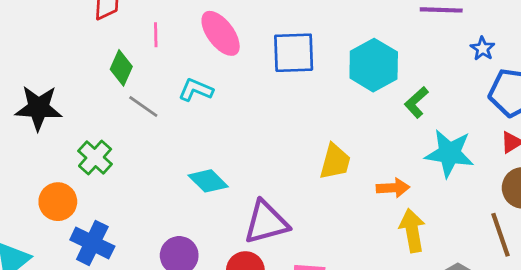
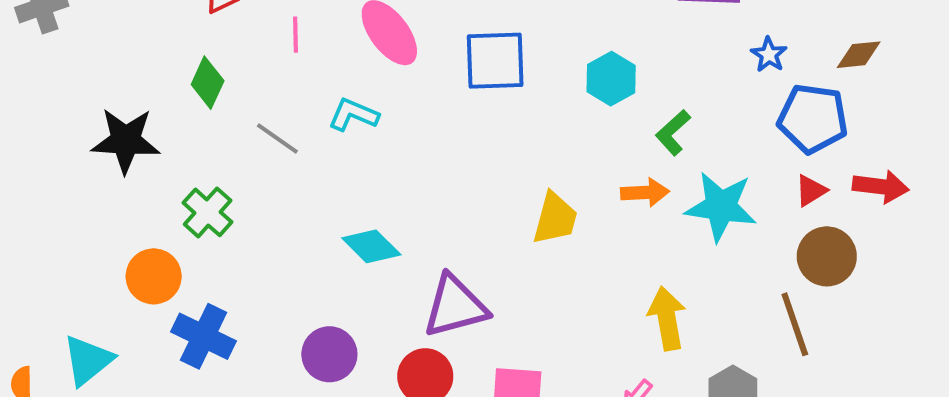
cyan hexagon: (374, 65) -> (611, 79), size x0.7
green diamond: (121, 68) -> (208, 83), moved
orange arrow: (393, 188) -> (645, 192), moved

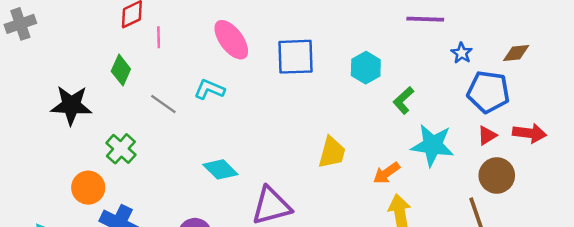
pink line: (295, 35) -> (159, 37), moved
orange arrow: (645, 192) -> (386, 173), moved, turned 148

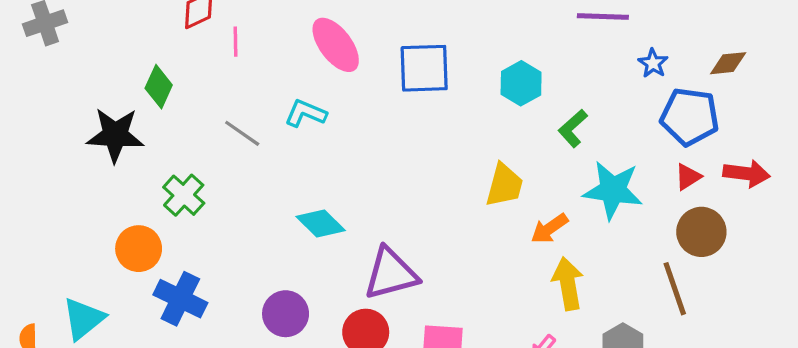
green diamond: (121, 70) -> (159, 87), moved
yellow trapezoid: (332, 152) -> (504, 185), moved

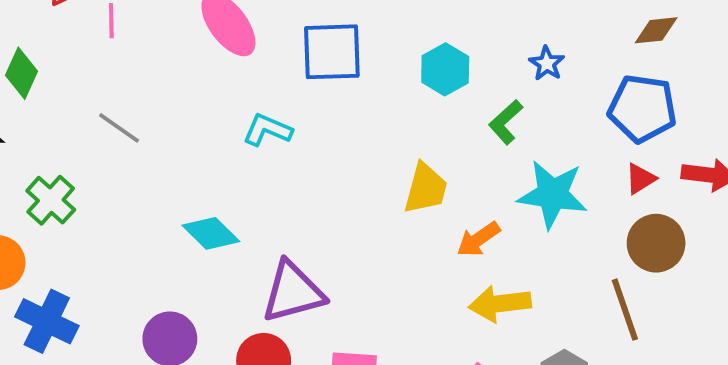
blue star: (653, 63) -> (547, 64), moved
brown diamond: (728, 63) -> (656, 30), moved
cyan L-shape: (306, 113) -> (267, 130), moved
yellow arrow: (568, 284) -> (500, 304), turned -87

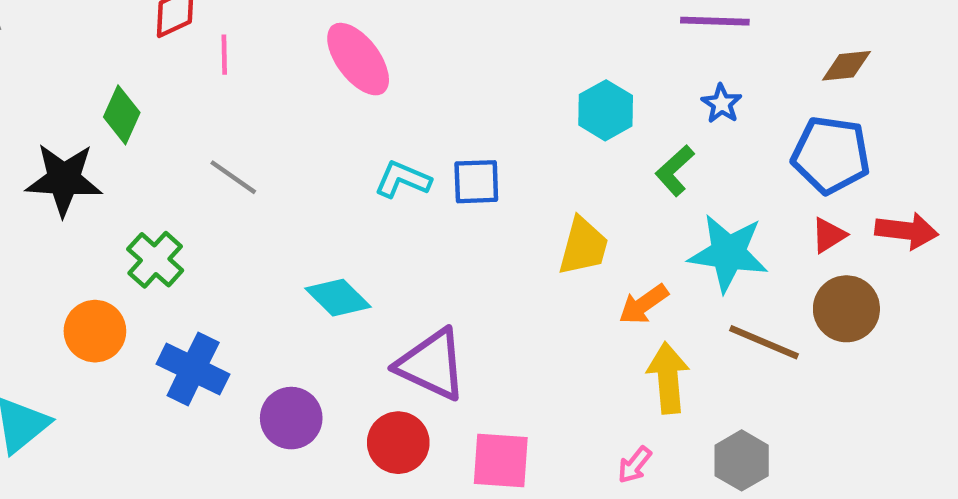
blue square: (332, 52) -> (476, 182), moved, size x0.7
purple triangle: (293, 292) -> (432, 365), turned 40
yellow arrow: (500, 304) -> (668, 378), turned 92
brown line: (625, 310) -> (764, 342), moved, turned -48
blue cross: (47, 321) -> (193, 369), moved

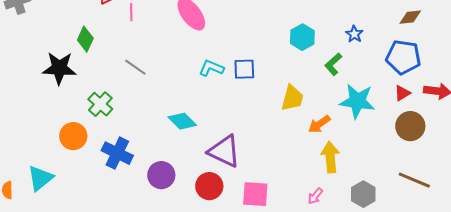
brown line: (764, 342) -> (414, 180), moved

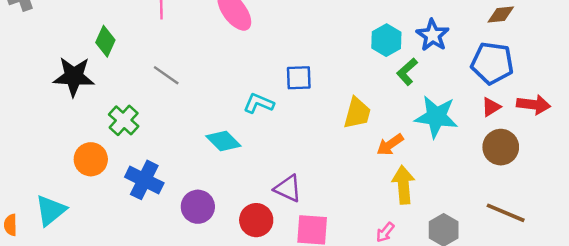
blue star: (354, 34) -> (433, 35), size x1.5
cyan hexagon: (302, 37) -> (386, 40), moved
cyan L-shape: (211, 68) -> (259, 103), moved
purple triangle: (224, 151) -> (288, 188), moved, size x0.7

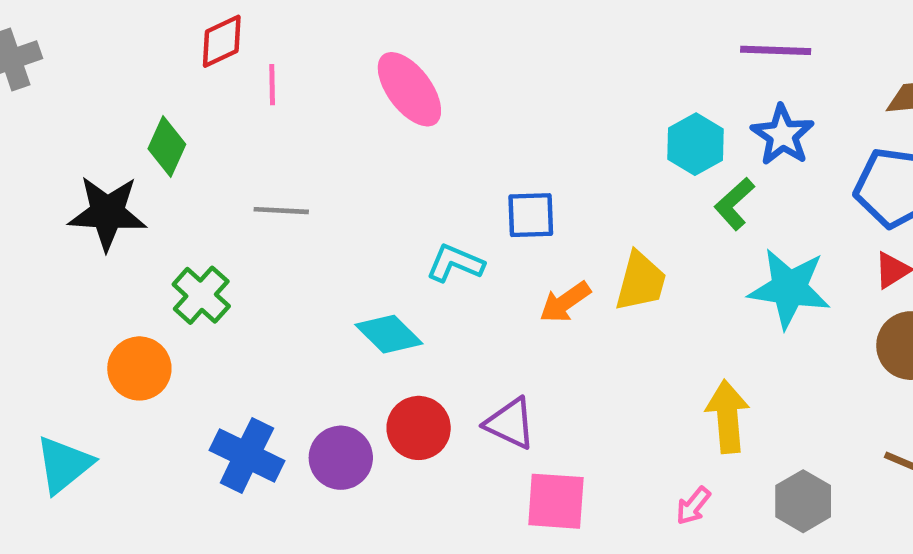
gray line: (166, 75) -> (281, 211), turned -32
orange arrow: (390, 145) -> (565, 302), moved
blue cross: (144, 180) -> (247, 455), moved
red circle: (256, 220) -> (419, 428), moved

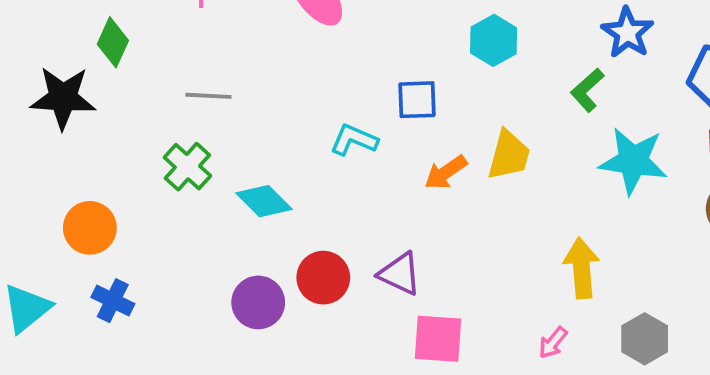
cyan hexagon: (696, 144) -> (494, 40), moved
green cross: (201, 295) -> (187, 167), moved
cyan diamond: (389, 334) -> (264, 201), moved
blue cross: (247, 455) -> (113, 301), moved, size x0.7

